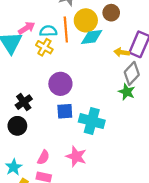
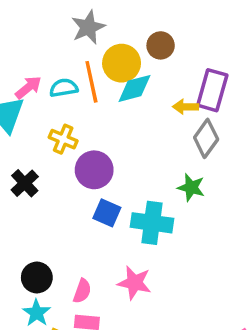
yellow cross: (44, 47) -> (63, 139), moved
green star: (127, 92) -> (191, 187), moved
black cross: (24, 102) -> (25, 183), moved
blue square: (65, 111) -> (107, 213), turned 35
black circle: (17, 126) -> (37, 277), moved

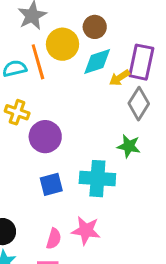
cyan diamond: (134, 88) -> (97, 62), moved
yellow arrow: (186, 107) -> (119, 78), turned -30
blue square: (107, 213) -> (51, 184), moved, turned -35
pink semicircle: (82, 291) -> (54, 239), moved

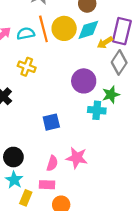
yellow circle: (62, 44) -> (64, 28), moved
purple circle: (45, 137) -> (84, 81), moved
green star: (129, 146) -> (111, 95), turned -30
cyan cross: (97, 179) -> (97, 110), moved, size x0.7

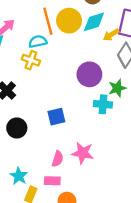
cyan semicircle: (26, 34) -> (38, 41), moved
black circle: (13, 157) -> (17, 128), moved

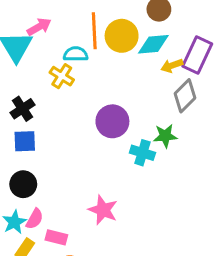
purple circle: (89, 74) -> (112, 121), moved
blue square: (56, 117) -> (25, 141), moved
black circle: (17, 128) -> (23, 184), moved
pink semicircle: (58, 159) -> (35, 219), moved

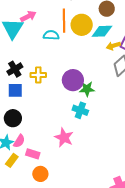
yellow cross: (62, 76) -> (38, 75), moved, turned -35
green star: (165, 136) -> (87, 89), moved
cyan cross: (142, 153) -> (80, 110), moved

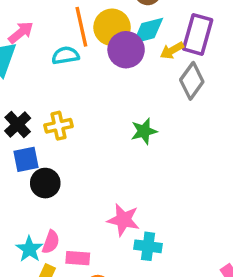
purple circle: (73, 80) -> (126, 50), moved
cyan cross: (80, 110) -> (148, 246), moved
black circle: (13, 118) -> (45, 183), moved

